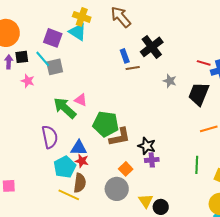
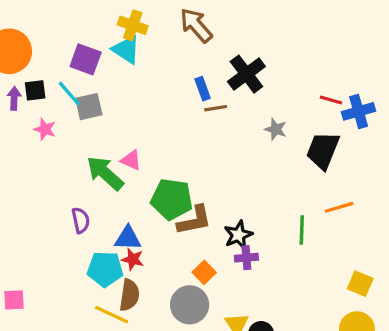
purple semicircle: (50, 137) -> (81, 220), size x0.7
black star: (147, 146) -> (238, 235), turned 30
green line: (197, 165) -> (302, 230), moved
cyan pentagon: (65, 167) -> (105, 269), turned 30

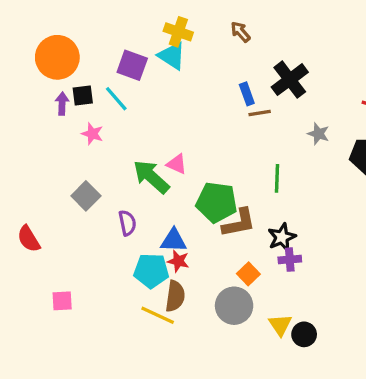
brown arrow: (196, 25) -> (240, 32), size x0.6
gray square: (89, 107) -> (86, 196), moved, turned -32
green line: (302, 230) -> (277, 178), moved

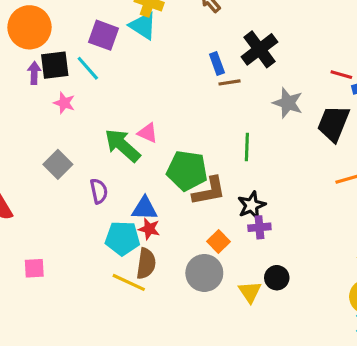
black square: (83, 96) -> (55, 65), size x1.4
gray star: (318, 134) -> (288, 103), size x1.4
black circle: (304, 334) -> (277, 278), moved

